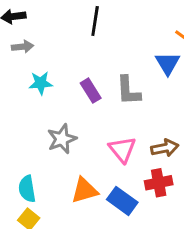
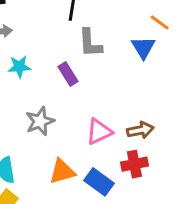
gray L-shape: (128, 91) -> (90, 43), moved
pink triangle: (122, 149) -> (99, 132), turned 44

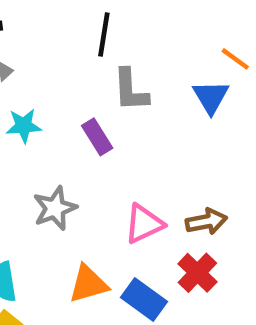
red cross: (134, 164) -> (197, 273), turned -35

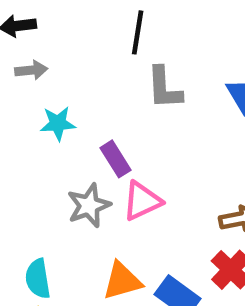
purple rectangle: (97, 137) -> (115, 159), moved
pink triangle: (144, 224) -> (142, 201), moved

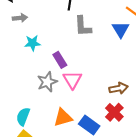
pink triangle: (142, 201) -> (72, 80), turned -36
cyan semicircle: (38, 279) -> (23, 117), turned 30

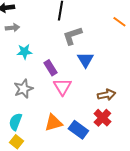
gray L-shape: (83, 26) -> (72, 36), turned 75
blue triangle: (121, 29) -> (85, 60), moved
gray star: (47, 82) -> (23, 89), moved

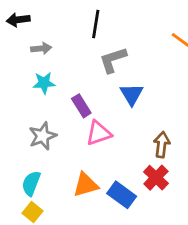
gray arrow: (12, 28) -> (41, 48), moved
pink triangle: (62, 87) -> (99, 133), turned 42
brown arrow: (106, 95) -> (162, 145), turned -72

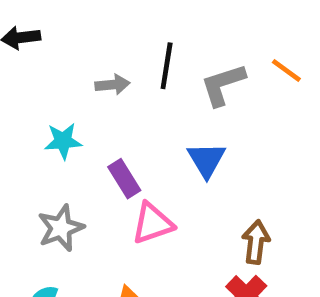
black line: (96, 24) -> (167, 66), moved
gray arrow: (41, 48) -> (112, 85), moved
gray L-shape: (113, 60) -> (223, 85), moved

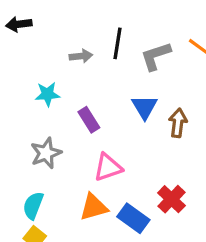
pink triangle: (152, 223) -> (108, 167), moved
brown arrow: (256, 242) -> (178, 123), moved

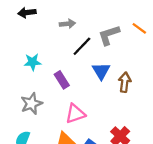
black arrow: (19, 24) -> (27, 13), moved
black line: (117, 43) -> (82, 46), moved, turned 35
gray arrow: (81, 56) -> (67, 24), moved

